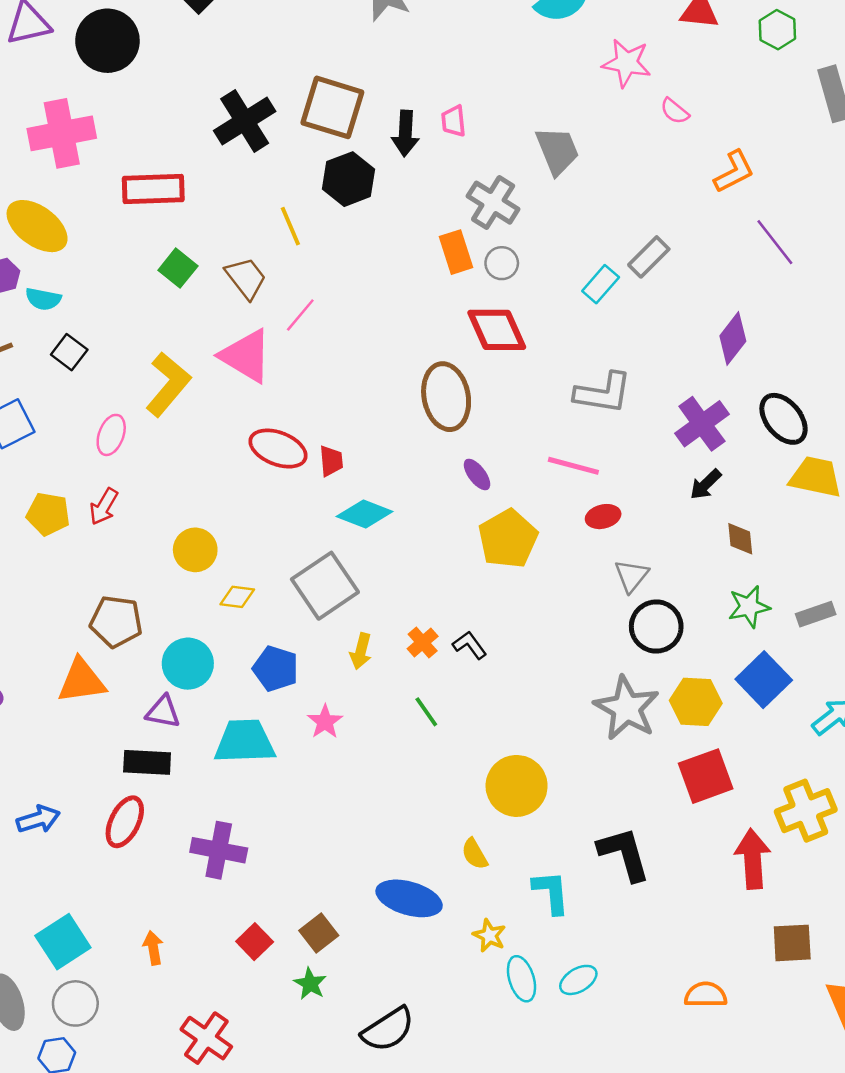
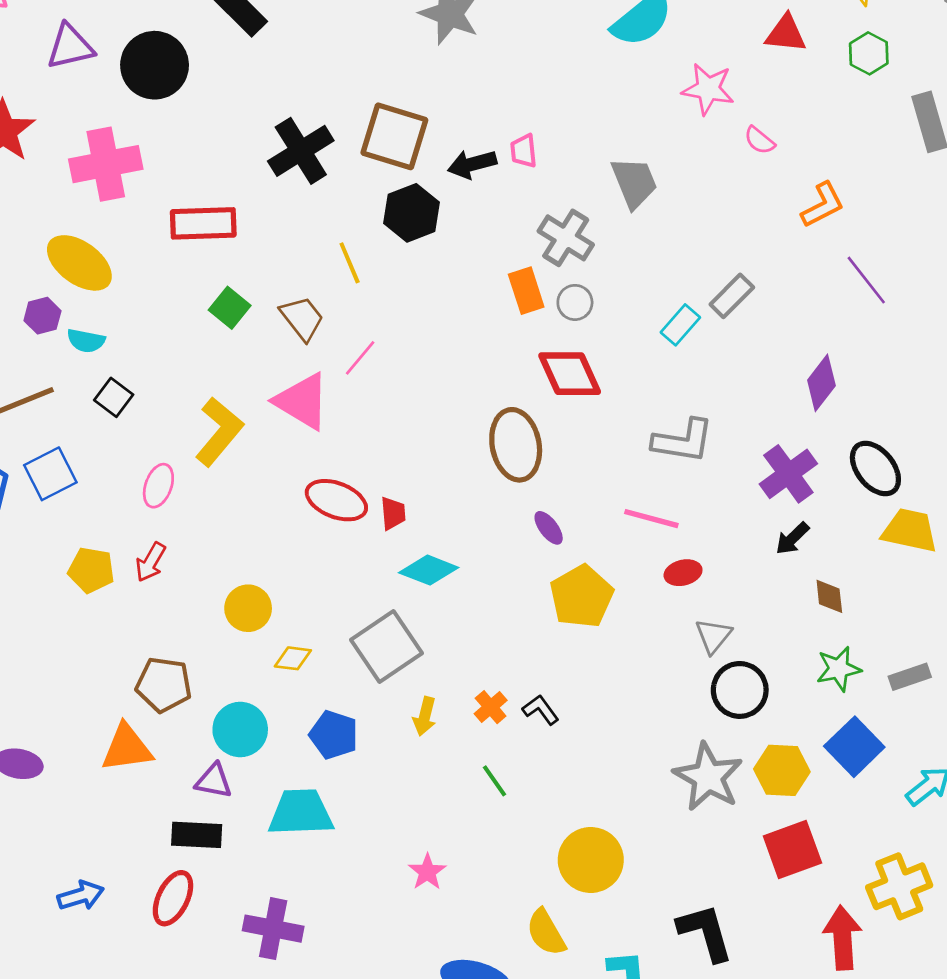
black arrow: (405, 133) -> (472, 164), turned 72
pink star: (325, 722) -> (427, 872), moved
yellow semicircle: (475, 854) -> (546, 932), size x1.4

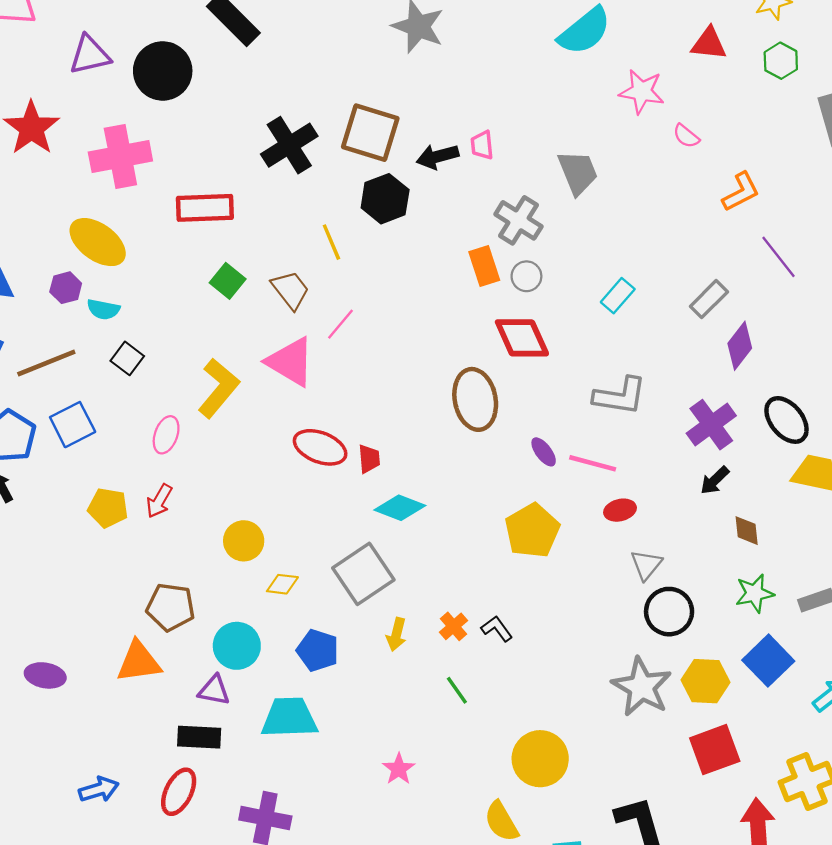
gray rectangle: (732, 296) -> (709, 299), moved
purple ellipse: (549, 528) -> (544, 452), moved

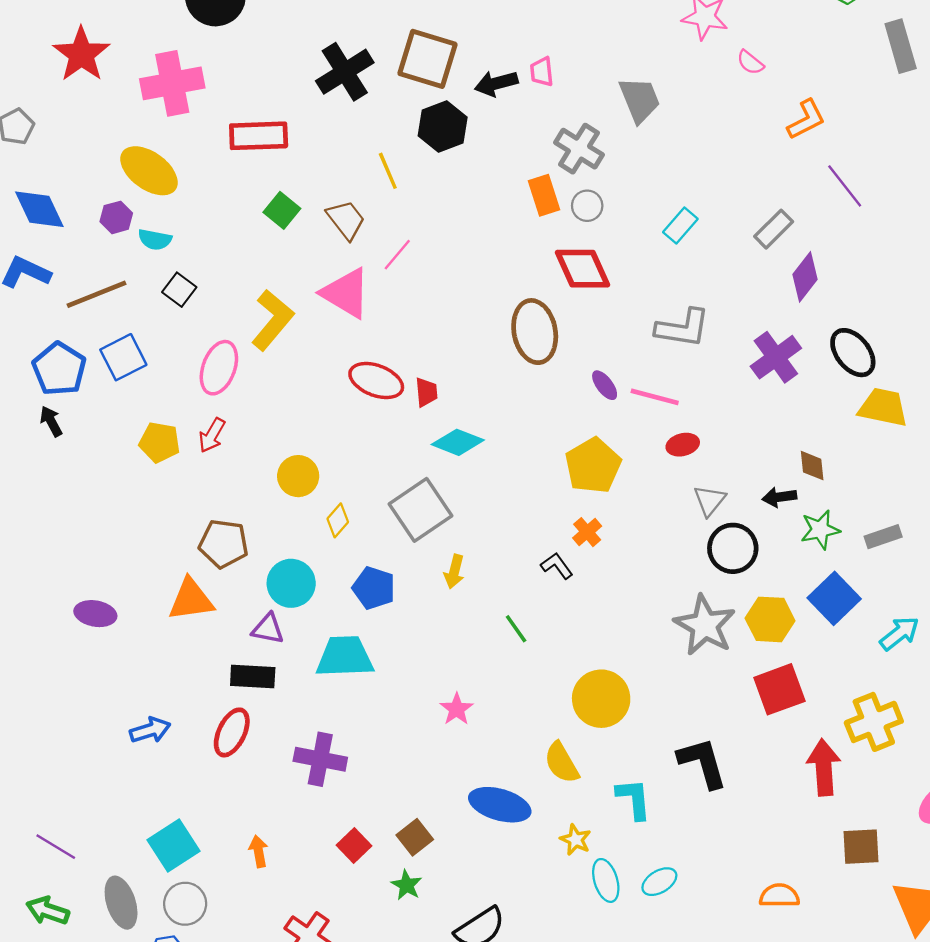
pink ellipse: (166, 435) -> (219, 368), size x1.4
black arrow: (715, 480) -> (779, 497), moved, turned 36
yellow diamond: (282, 584) -> (338, 520), turned -56
orange cross: (453, 626) -> (587, 532), moved

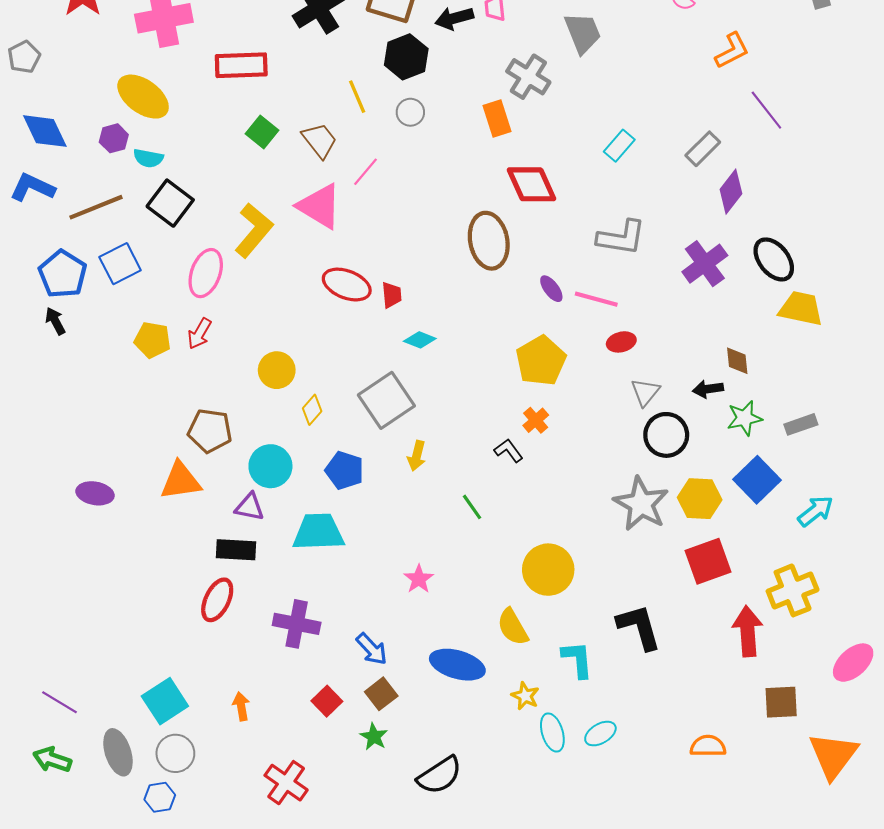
gray circle: (587, 206) -> (410, 112), moved
black square: (179, 290) -> (170, 203), size x1.5
cyan diamond: (458, 442) -> (420, 340), size x0.7
blue arrow: (150, 730) -> (372, 649), moved, turned 64

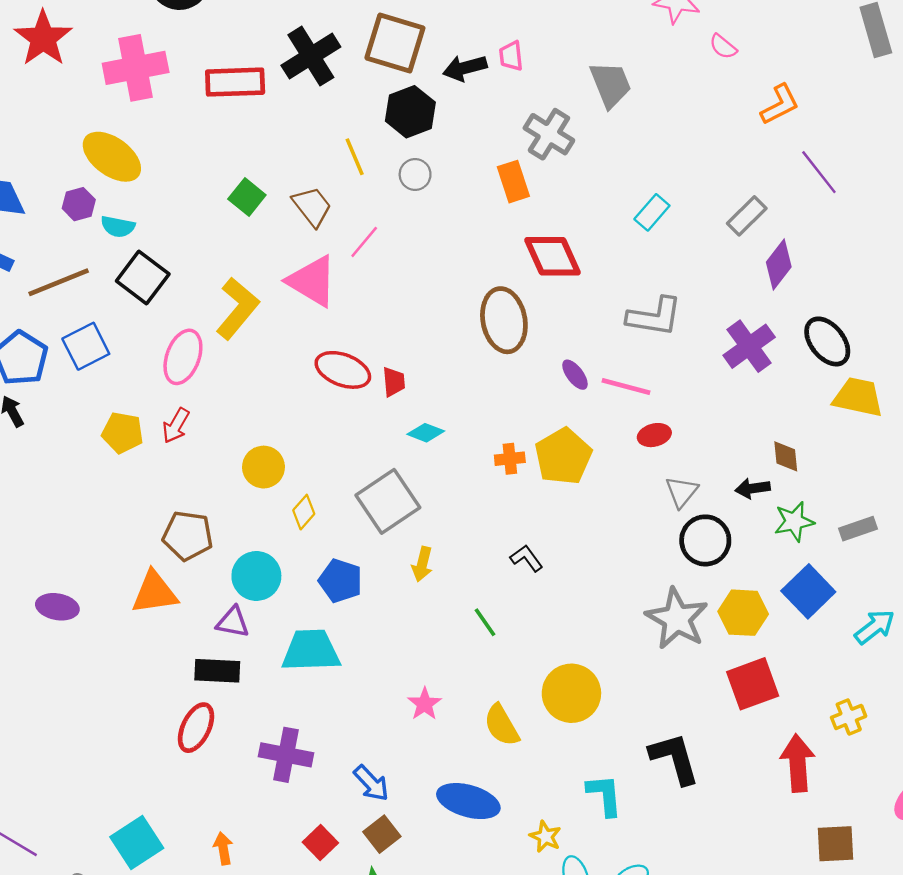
red rectangle: (241, 65) -> (235, 82), moved
orange cross: (536, 420) -> (510, 459), moved, turned 35
yellow cross: (793, 590) -> (849, 717), size x0.6
yellow semicircle: (513, 627) -> (502, 725), moved

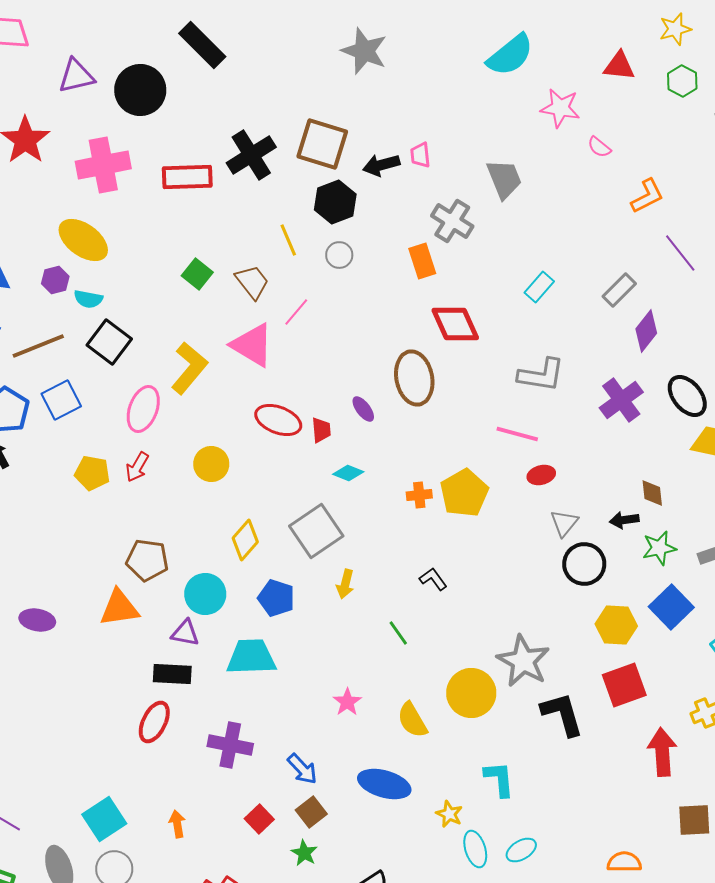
purple ellipse: (575, 375) -> (363, 409), moved
yellow circle: (263, 467) -> (211, 464), moved
yellow diamond: (304, 512) -> (245, 540), size x1.4
gray star: (677, 619) -> (523, 661), moved
black L-shape: (674, 758) -> (562, 714), moved

